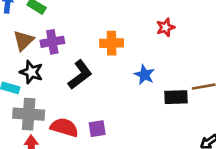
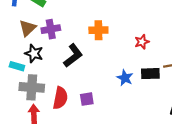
red star: (166, 27) -> (142, 42), moved
blue star: (144, 75) -> (125, 78), moved
red semicircle: (64, 127) -> (60, 98), turned 85

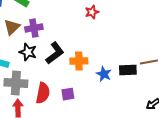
orange cross: (98, 30) -> (79, 61), moved
red star: (142, 42) -> (92, 12), moved
black star: (34, 53) -> (28, 52), moved

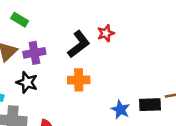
black L-shape: (55, 53) -> (79, 44), moved
orange cross: (79, 61) -> (79, 80), moved

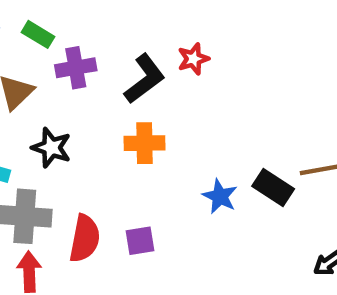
purple cross: (34, 53) -> (76, 68), moved
black rectangle: (150, 105) -> (273, 187), turned 35

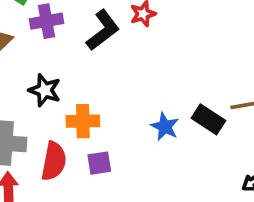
orange cross: (145, 143) -> (83, 121), moved
black star: (51, 148) -> (45, 90), moved

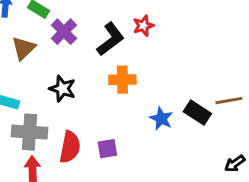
purple cross: (46, 21) -> (64, 32), turned -35
orange cross: (83, 121) -> (122, 80), moved

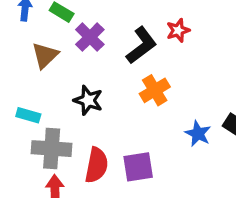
orange cross: (122, 80) -> (155, 90), turned -30
purple square: (107, 149) -> (138, 167), size x1.4

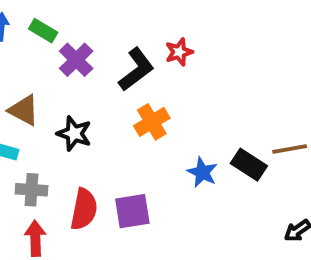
brown triangle: (45, 55) -> (24, 110), moved, turned -48
gray cross: (52, 149) -> (31, 190), size x0.7

